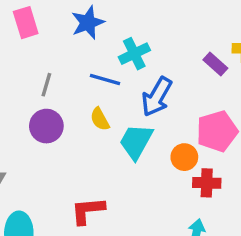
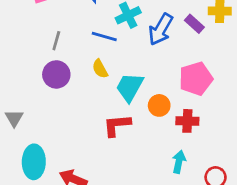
blue arrow: (157, 97) -> (161, 29), moved
orange circle: (184, 157) -> (159, 105), moved
red L-shape: (88, 211) -> (117, 125), moved

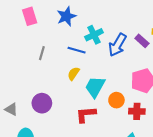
yellow semicircle: (100, 69) -> (74, 74), turned 64
purple circle: (56, 74) -> (42, 103), moved
gray triangle: (14, 118) -> (11, 109), turned -32

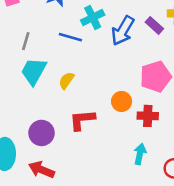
yellow semicircle: (74, 74) -> (66, 80), moved
cyan trapezoid: (95, 87) -> (34, 71), moved
purple circle: (42, 103) -> (42, 133), moved

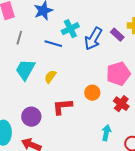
gray line: (26, 41) -> (19, 38), moved
red cross: (148, 116) -> (121, 104), moved, turned 35

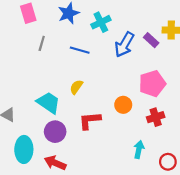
cyan cross: (70, 29) -> (101, 22), moved
cyan trapezoid: (25, 70) -> (48, 103), moved, turned 95
red cross: (121, 104) -> (156, 117), turned 35

